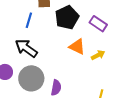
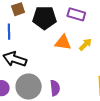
black pentagon: (67, 17) -> (44, 18), turned -30

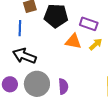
purple rectangle: (76, 14) -> (89, 24), moved

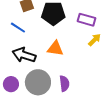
blue line: (20, 28) -> (18, 28), turned -56
orange triangle: (73, 41) -> (55, 48), moved

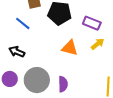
orange triangle: (55, 48) -> (70, 48), moved
black arrow: (24, 55) -> (17, 52), moved, size x0.7

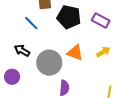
purple rectangle: (92, 23) -> (101, 21), moved
gray circle: (37, 80) -> (49, 63), moved

